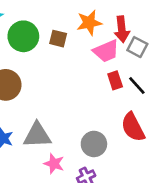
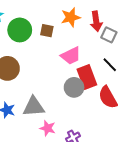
pink trapezoid: (106, 51) -> (71, 56), moved
red rectangle: (115, 80) -> (87, 77), moved, size x1.6
gray circle: (94, 144) -> (74, 87), moved

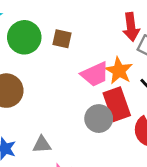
orange star: (71, 17) -> (119, 71), moved, turned -30
gray triangle: (34, 107) -> (42, 144), size x0.6

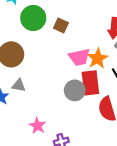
gray triangle: (42, 144) -> (19, 85), moved

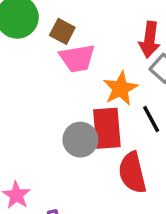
pink trapezoid: (79, 57) -> (77, 58), moved

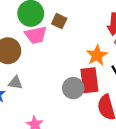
pink trapezoid: (77, 58) -> (36, 35), moved

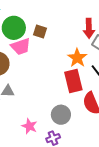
gray circle: (73, 88) -> (61, 115), moved

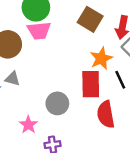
brown square: (40, 32) -> (90, 19), moved, size x1.5
gray circle: (61, 115) -> (57, 103), moved

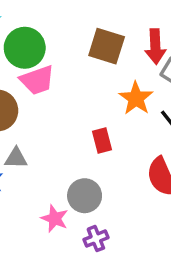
red rectangle: (91, 84) -> (102, 141), moved, size x0.6
gray circle: (57, 103) -> (85, 196), moved

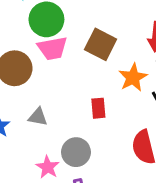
brown square: (107, 46) -> (101, 44), moved
gray triangle: (16, 158) -> (38, 117), moved

